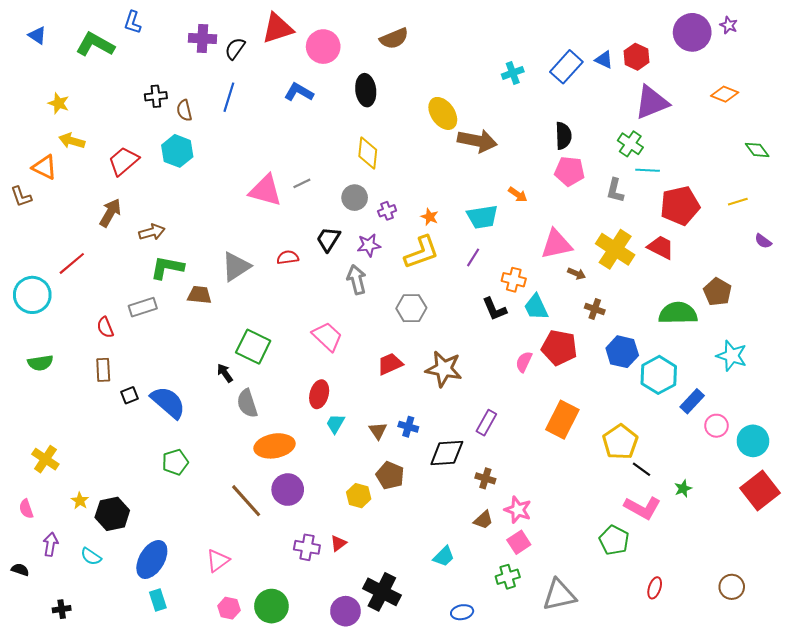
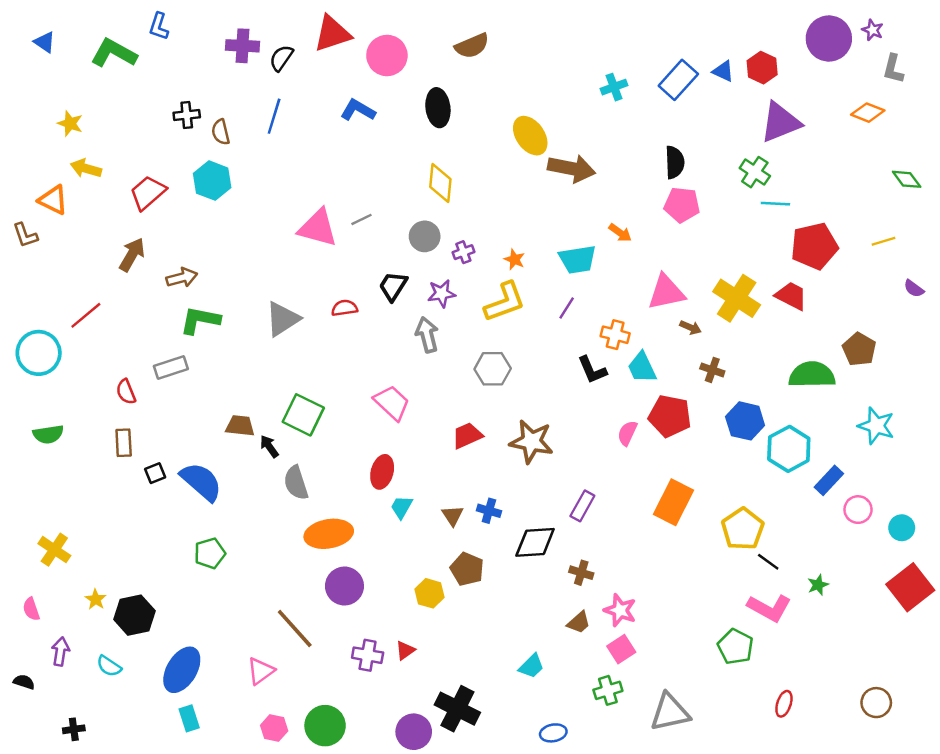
gray L-shape: (615, 190) -> (893, 69), moved
brown trapezoid: (200, 295) -> (240, 426), moved
cyan circle: (753, 441) -> (902, 528), size x0.7
brown line: (246, 501) -> (295, 629), moved

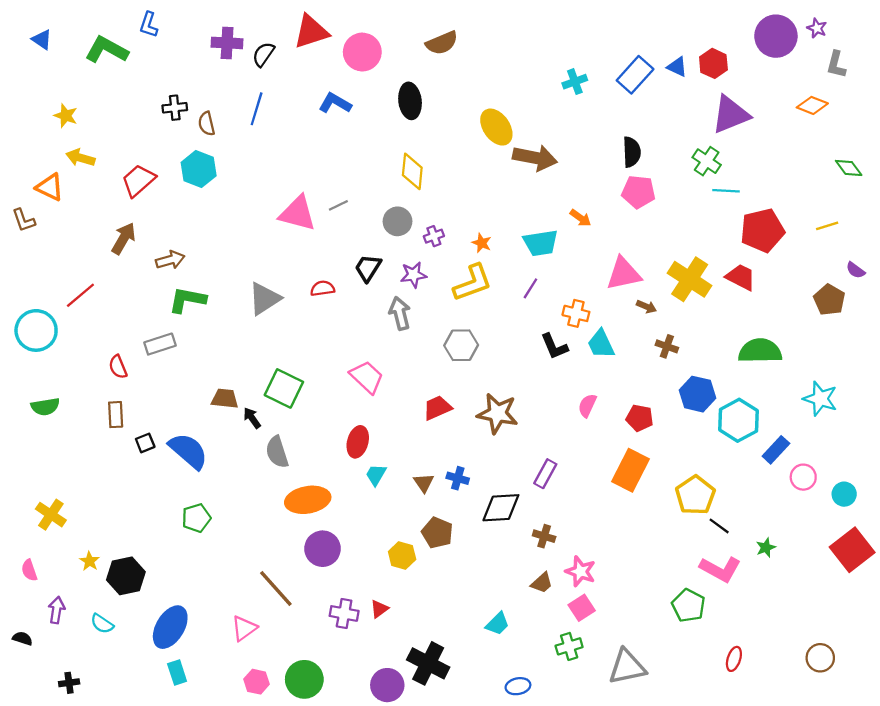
brown pentagon: (859, 349) -> (829, 300), moved
red pentagon: (670, 416) -> (640, 418), moved, size x0.7

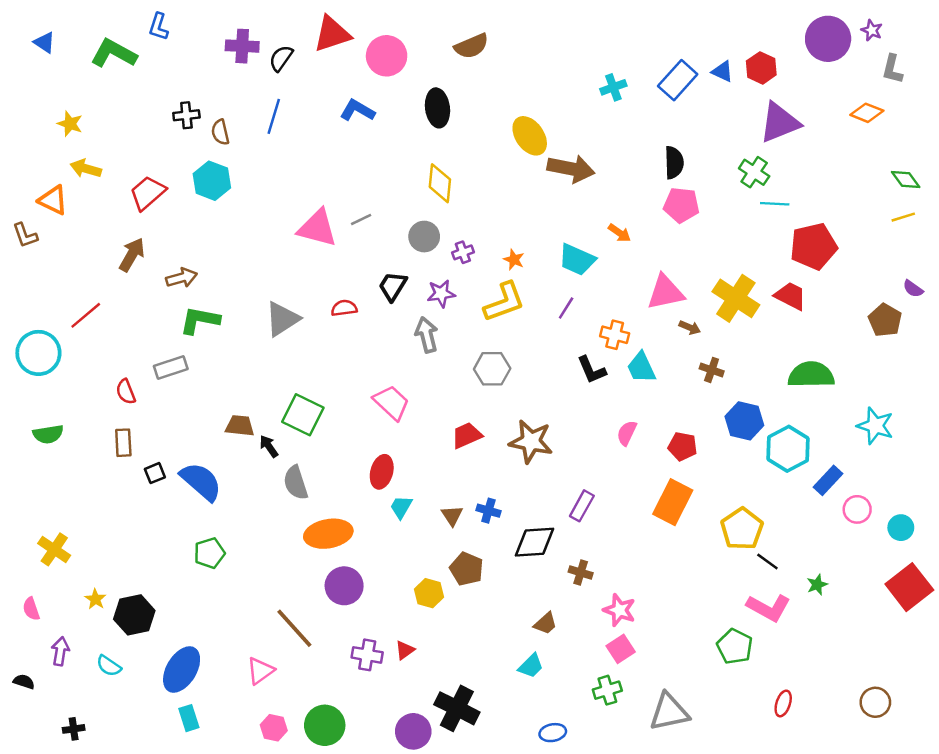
yellow line: (827, 226) -> (903, 217), moved
cyan trapezoid: (541, 243) -> (577, 260), turned 33
brown trapezoid: (542, 583) -> (545, 623), moved

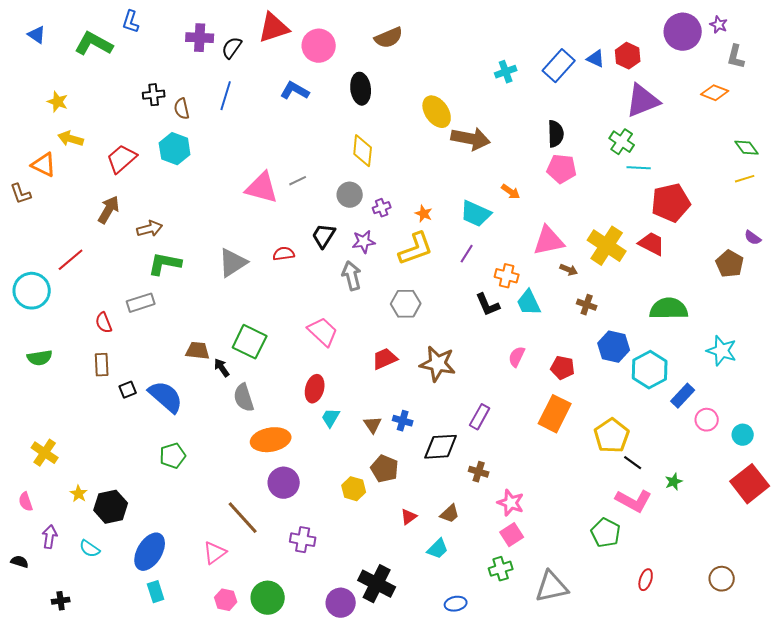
red triangle: (405, 650) -> (409, 517), moved

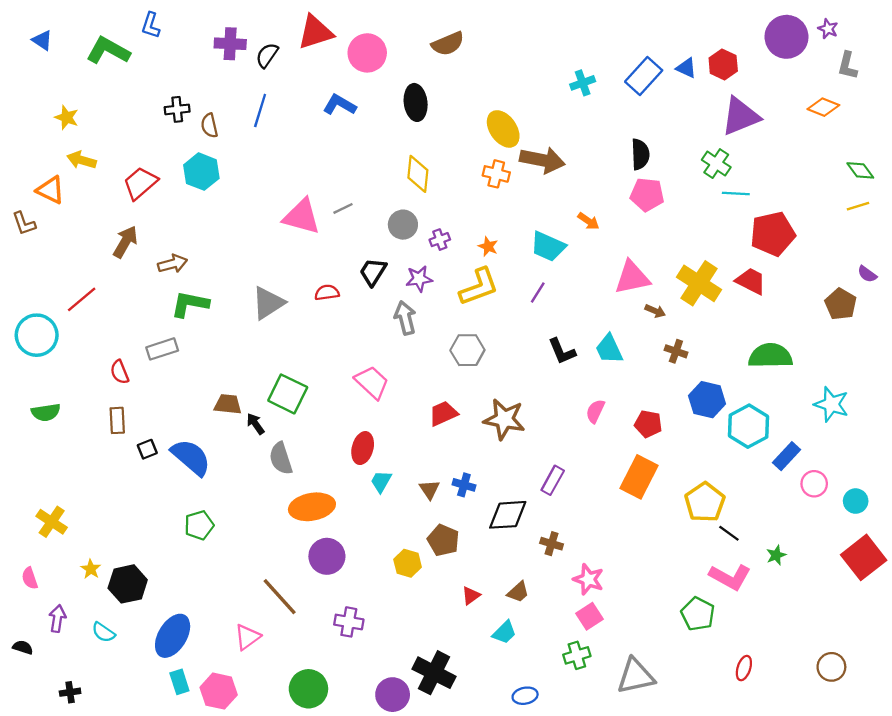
orange cross: (507, 276) -> (496, 174), moved
pink hexagon: (226, 600) -> (219, 691), moved, size x1.4

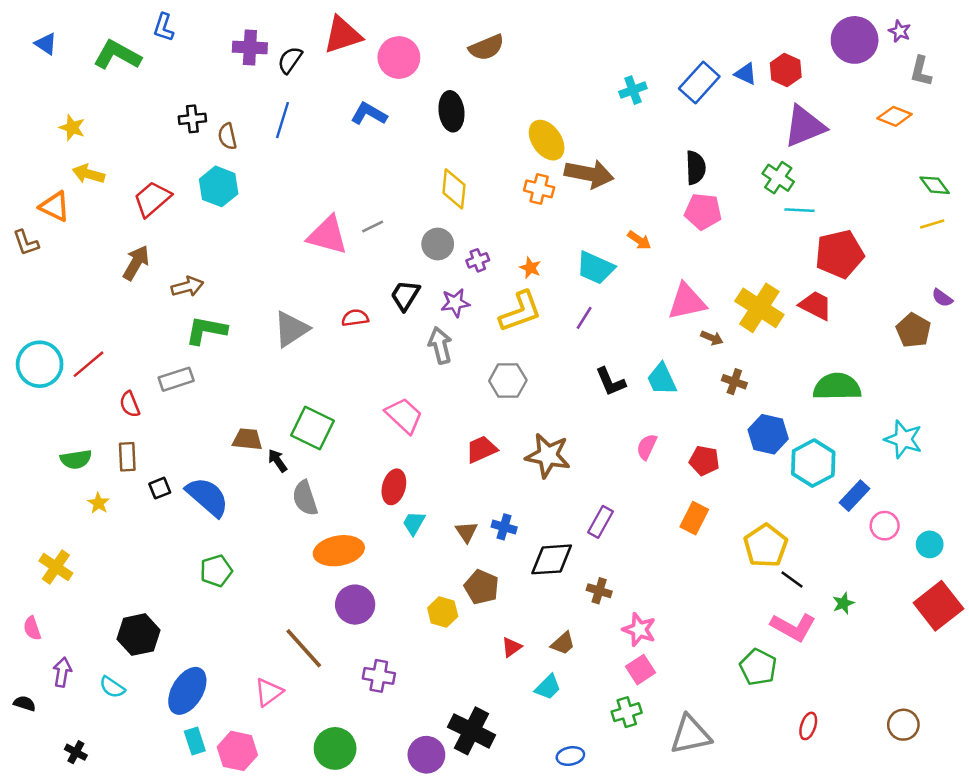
red line: (82, 299) -> (88, 364), moved
green semicircle: (46, 412) -> (76, 459), moved
orange rectangle: (639, 477) -> (694, 518), size x0.7
yellow star: (91, 569) -> (98, 503), moved
black cross: (70, 692) -> (76, 752), turned 36

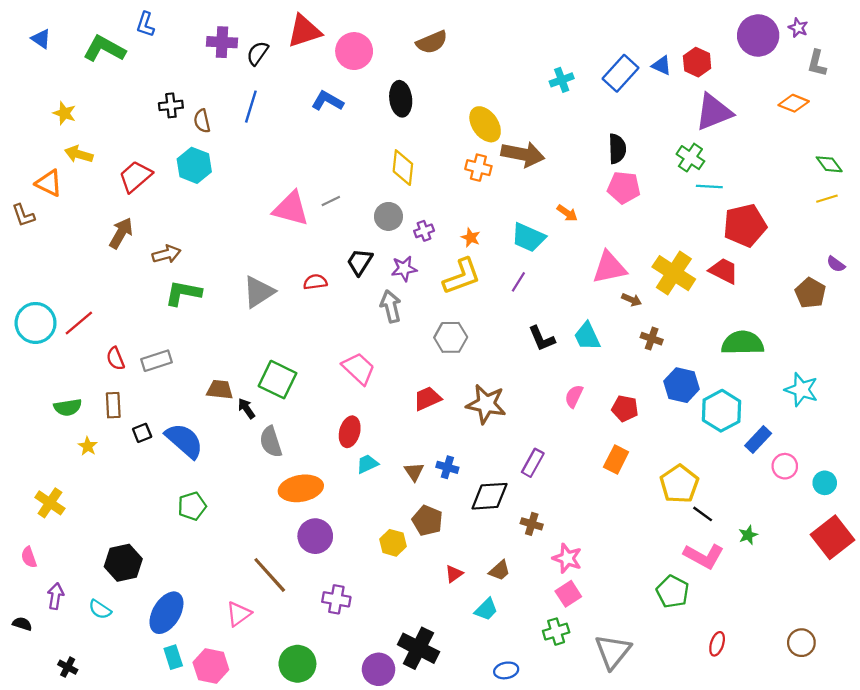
gray rectangle: (176, 379) -> (157, 361), moved
cyan trapezoid: (414, 523) -> (367, 464), turned 35
gray triangle: (691, 735) -> (613, 652), turned -39

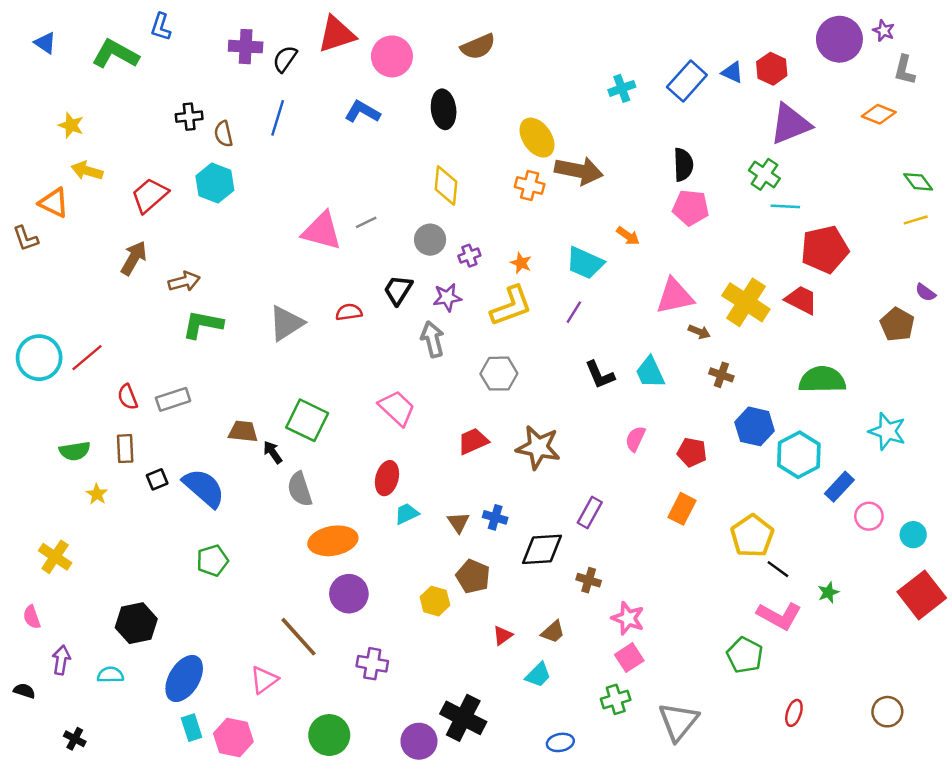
cyan semicircle: (100, 609) -> (110, 675), turned 145

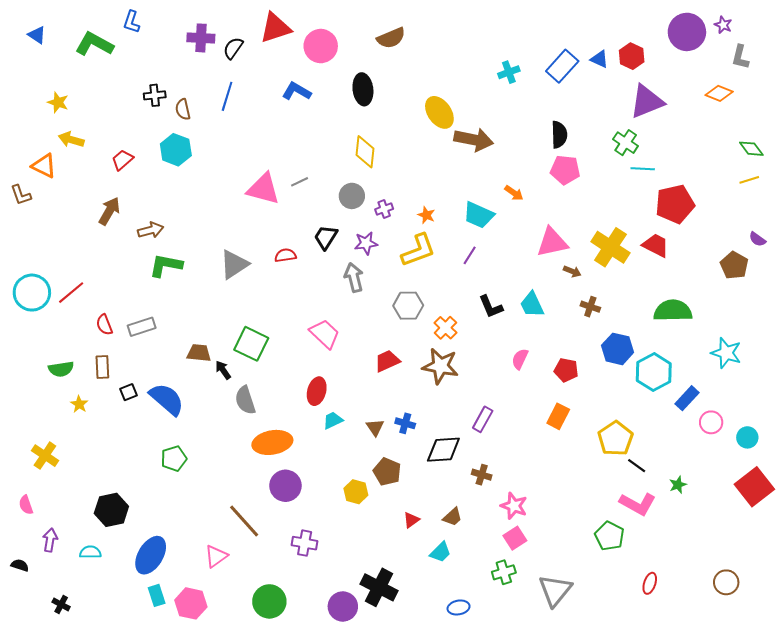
orange cross: (530, 186) -> (445, 328), moved, turned 30
red trapezoid: (150, 195) -> (122, 160), size x0.7

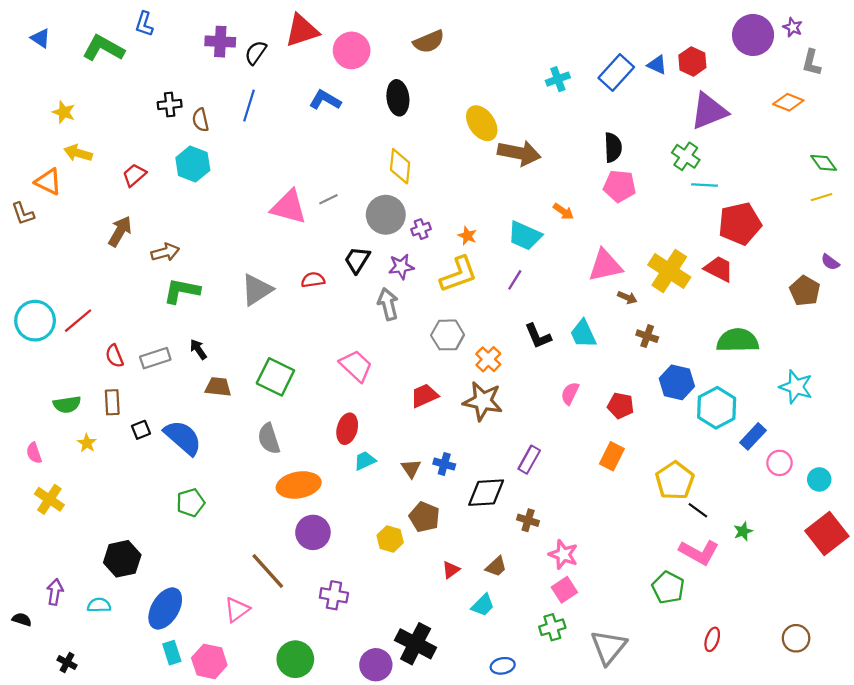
gray circle: (352, 196) -> (386, 215), size x1.4
black arrow: (223, 370) -> (198, 349), moved
pink semicircle: (26, 505) -> (34, 453), moved

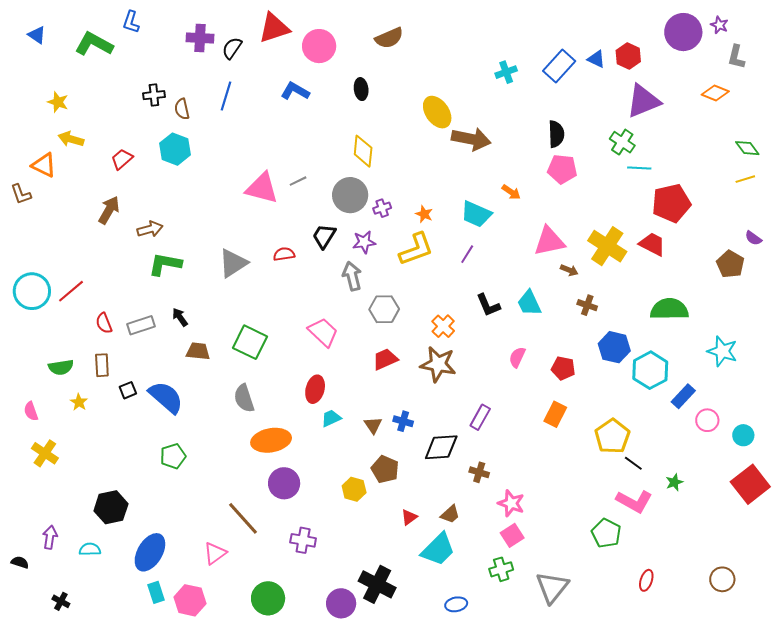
black ellipse: (398, 98) -> (361, 89), size x0.7
gray hexagon: (448, 335) -> (384, 309), moved
cyan trapezoid: (483, 605) -> (438, 549), size x1.6

